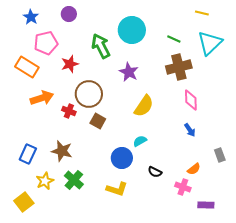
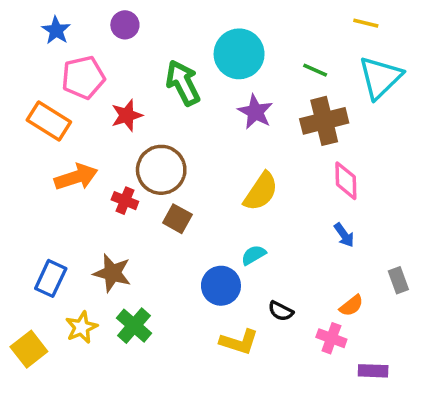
purple star: (129, 72) -> (255, 112), moved
yellow L-shape: (117, 189) -> (239, 342), moved
yellow square: (24, 202) -> (29, 349), moved

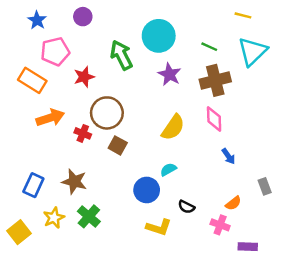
pink diamond: (346, 181) -> (214, 119), moved

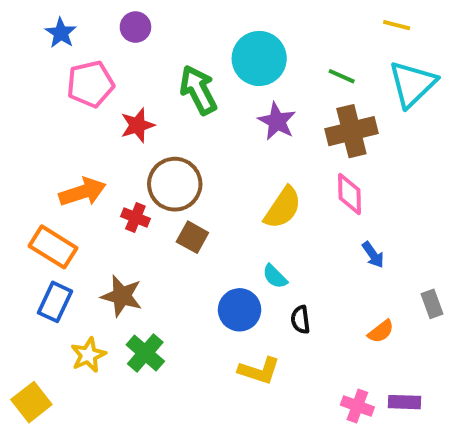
orange rectangle: (32, 80) -> (53, 247), moved
cyan semicircle: (168, 170) -> (275, 276), turned -105
black semicircle: (186, 207) -> (300, 320), moved, turned 56
pink cross: (220, 225) -> (357, 406), moved
yellow square: (19, 232) -> (31, 402), moved

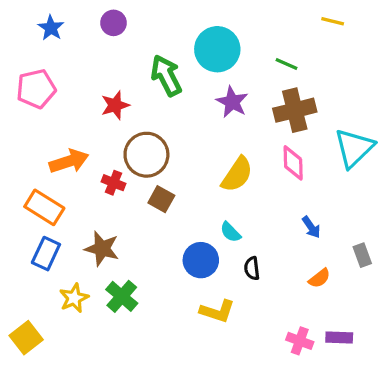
pink pentagon: (90, 84) -> (36, 89), moved
cyan triangle: (412, 84) -> (354, 148), moved
blue arrow: (373, 255) -> (311, 227), moved

